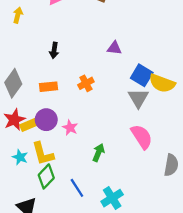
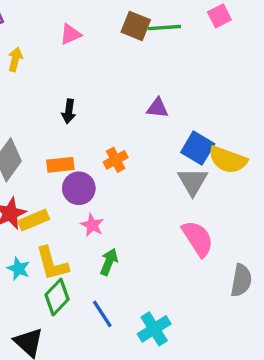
purple circle: (46, 120) -> (79, 188), moved
green arrow: (98, 153) -> (109, 262), moved

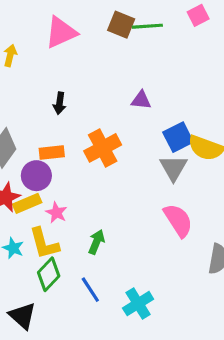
pink triangle: (70, 34) -> (61, 32), size x1.6
blue square: (198, 148) -> (178, 137), turned 32
orange cross: (116, 160) -> (103, 148), size x1.6
purple circle: (79, 188) -> (36, 176), moved
pink star: (92, 225) -> (56, 213), moved

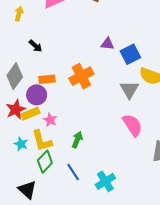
black arrow: (59, 103) -> (36, 46), moved, turned -56
blue square: (178, 137) -> (130, 54), moved

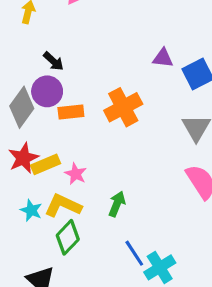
purple circle: (37, 95) -> (47, 91), moved
yellow L-shape: (42, 141) -> (63, 206), turned 130
blue line: (73, 172) -> (134, 253), moved

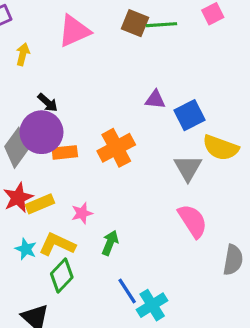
purple circle: (47, 91) -> (41, 132), size x1.4
pink star: (76, 174) -> (82, 213), moved, turned 30

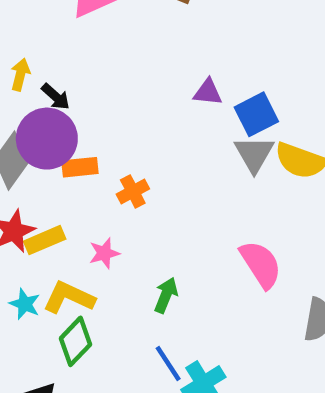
yellow arrow: (23, 54) -> (20, 75), moved
orange cross: (116, 148) -> (133, 191), moved, size x0.6
gray triangle: (188, 168) -> (254, 154), moved
green arrow: (110, 243) -> (166, 295), moved

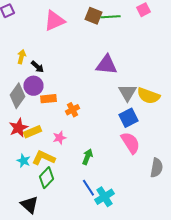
purple triangle: (208, 92) -> (106, 65), size x1.6
blue square: (256, 114) -> (128, 118), moved
purple circle: (47, 139) -> (33, 86), size x0.7

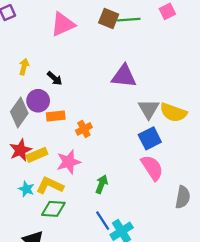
black arrow: (37, 67) -> (55, 78), moved
pink star: (59, 138) -> (69, 162), size x1.5
green diamond: (46, 178) -> (53, 209), turned 50

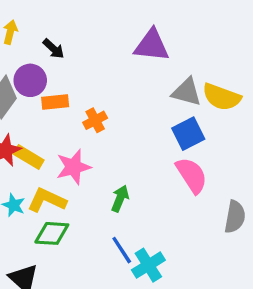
gray triangle: (149, 109) -> (187, 92), turned -45
yellow rectangle: (37, 155) -> (29, 157), turned 54

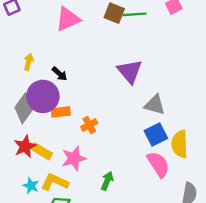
purple triangle: (152, 45) -> (130, 71), turned 44
purple circle: (30, 80) -> (43, 96), size x1.4
yellow semicircle: (222, 97) -> (180, 144), moved, turned 68

